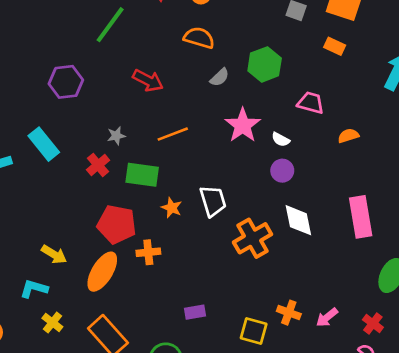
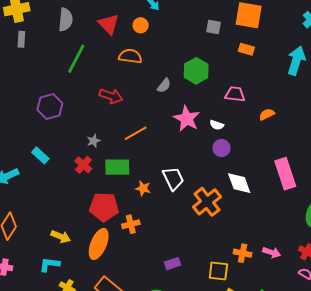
orange semicircle: (199, 38) -> (130, 56), moved
cyan rectangle: (44, 144) -> (40, 155), size x0.7
pink arrow: (327, 317) -> (272, 252), turned -114

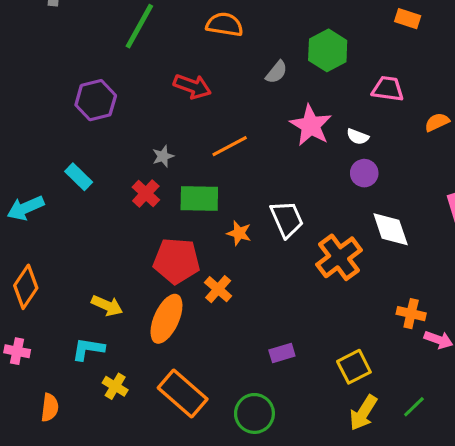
orange cross: (131, 224) -> (218, 289), turned -36
orange cross: (243, 253) -> (411, 314), moved
yellow square: (218, 271) -> (354, 367), turned -35

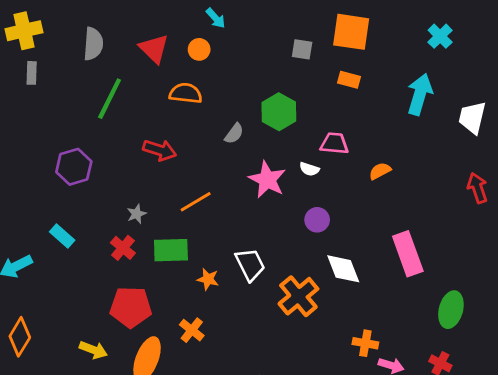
white semicircle: (358, 137) -> (309, 169), moved
red pentagon: (176, 261) -> (131, 307), moved

